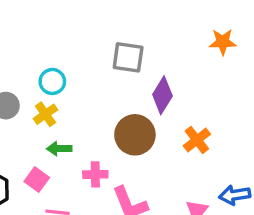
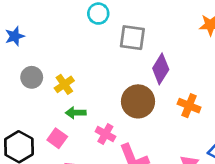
cyan circle: (52, 81) -> (98, 14), moved
orange cross: (197, 140) -> (189, 106), turned -30
pink cross: (95, 174) -> (105, 134), turned 30

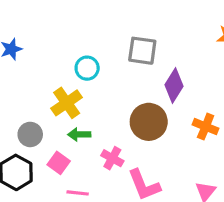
cyan circle: (98, 14) -> (87, 68), moved
gray circle: (32, 77) -> (30, 134), moved
yellow cross: (64, 84) -> (67, 103), size x1.4

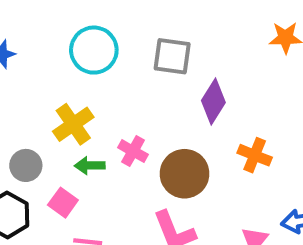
cyan circle: (87, 68) -> (94, 50), moved, size x1.5
brown circle: (149, 122) -> (185, 174), moved
pink cross: (112, 158) -> (133, 151), moved

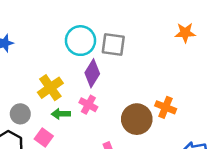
cyan circle: (94, 50) -> (80, 41), moved
purple diamond: (213, 102) -> (92, 73), moved
brown circle: (185, 174) -> (137, 119), moved

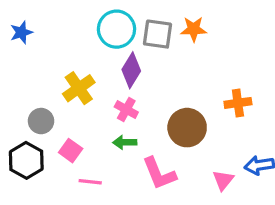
orange star: (185, 33) -> (194, 29), moved
orange cross: (166, 107) -> (238, 103), moved, turned -30
green arrow: (61, 114) -> (125, 142), moved

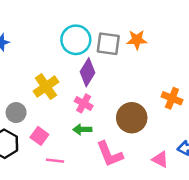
orange cross: (238, 103) -> (172, 98), turned 30
pink triangle: (223, 180) -> (160, 159), turned -42

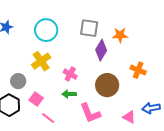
cyan circle: (76, 40) -> (46, 30), moved
orange star: (137, 40) -> (120, 35), moved
purple diamond: (88, 72) -> (101, 50), moved
pink line: (55, 161) -> (48, 118), turned 32

